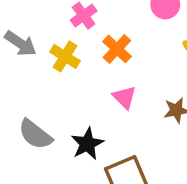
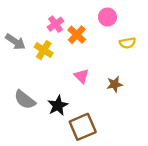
orange cross: (117, 49) -> (77, 35), moved

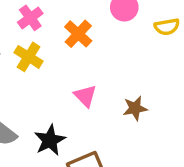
pink cross: (55, 24) -> (30, 18), moved
yellow semicircle: (128, 43) -> (167, 27), moved

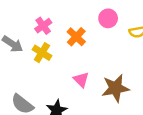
brown star: (135, 108) -> (115, 88), size x1.6

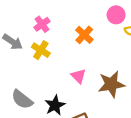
pink circle: (108, 18) -> (116, 15), moved
orange cross: (76, 37) -> (84, 35), moved

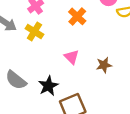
brown star: (111, 84) -> (104, 65), size x0.6

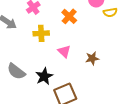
yellow cross: (34, 31) -> (41, 33), moved, turned -35

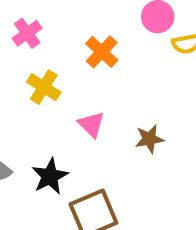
yellow cross: (41, 33) -> (44, 87), turned 35

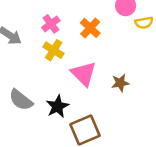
pink cross: (27, 33) -> (51, 24), moved
pink triangle: (91, 124) -> (84, 74), size x1.5

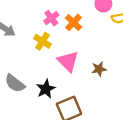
pink cross: (51, 24) -> (51, 18), moved

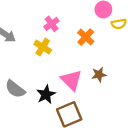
orange cross: (73, 22) -> (86, 37), moved
pink triangle: (68, 61) -> (71, 80), moved

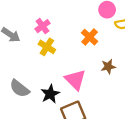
pink cross: (52, 24) -> (43, 26), moved
brown star: (99, 75) -> (108, 67), moved

